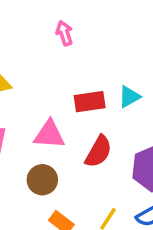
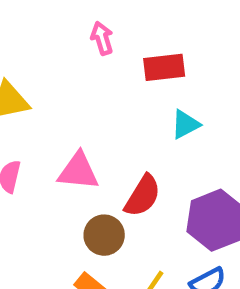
red rectangle: (90, 102) -> (164, 67), moved
brown circle: (42, 180) -> (104, 235), moved

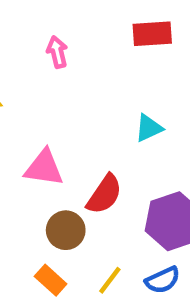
pink arrow: (102, 38) -> (57, 52), moved
red rectangle: (164, 67) -> (152, 34), moved

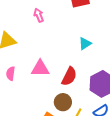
brown circle: (66, 230) -> (63, 102), moved

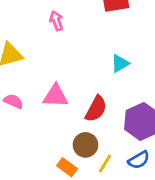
pink semicircle: (11, 73) -> (13, 101), turned 104

